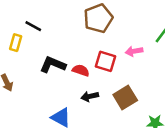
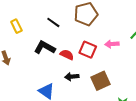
black line: (33, 26) -> (53, 22), moved
yellow rectangle: (16, 43) -> (16, 26), turned -48

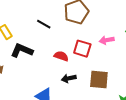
black L-shape: (45, 47) -> (22, 50), moved
brown square: (101, 81) -> (99, 79), turned 36

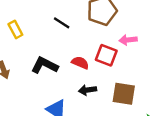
pink arrow: (107, 40) -> (128, 40), moved
black L-shape: (22, 50) -> (45, 65), moved

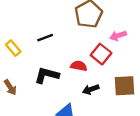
black line: (62, 23) -> (45, 38), moved, turned -42
red square: (106, 55) -> (101, 54), turned 30

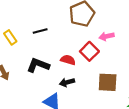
black arrow: (91, 89) -> (67, 82), moved

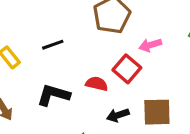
black arrow: (67, 82) -> (118, 115), moved

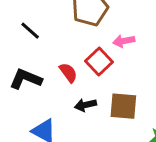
black line: (53, 45) -> (30, 31), turned 55
red semicircle: (97, 84) -> (68, 73), turned 35

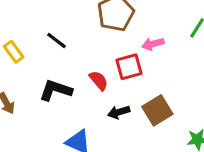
red square: (99, 61) -> (129, 67), turned 32
brown square: (123, 106) -> (157, 110), turned -32

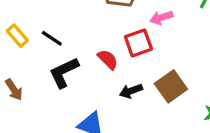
black line: (57, 41) -> (52, 38), moved
black L-shape: (56, 90) -> (64, 73), turned -40

